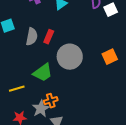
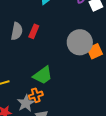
gray circle: (70, 57) -> (80, 42), moved
green trapezoid: (43, 73) -> (43, 75), moved

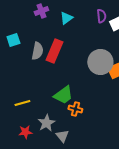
red rectangle: (34, 31) -> (54, 51), size x1.6
orange cross: (36, 95) -> (75, 109), moved, turned 32

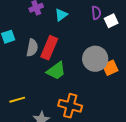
green trapezoid: (63, 95) -> (56, 71), moved
orange cross: (75, 109) -> (70, 106), size x1.6

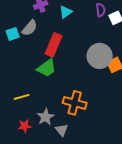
gray semicircle: (32, 48) -> (30, 28), moved, turned 30
green trapezoid: (56, 71) -> (47, 68), moved

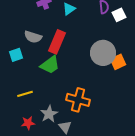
gray semicircle: (30, 28) -> (33, 37), moved, turned 66
cyan square: (13, 34) -> (16, 55), moved

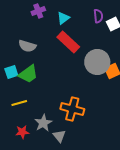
red rectangle: (57, 42) -> (68, 42), moved, turned -70
cyan square: (16, 55) -> (11, 72), moved
green trapezoid: (50, 65) -> (28, 74), moved

